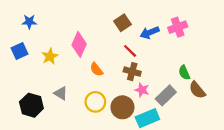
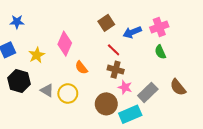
green semicircle: (184, 73) -> (160, 52), moved
yellow circle: (95, 102) -> (68, 94), moved
black hexagon: (31, 105) -> (19, 81), moved

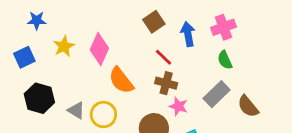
blue arrow: (132, 32) -> (188, 34), turned 102
yellow star: (37, 55) -> (64, 46), moved
orange semicircle: (81, 68) -> (121, 80), size x1.5
gray rectangle: (148, 92) -> (217, 94), moved

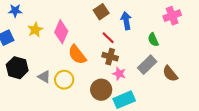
pink cross: (223, 27) -> (172, 16), moved

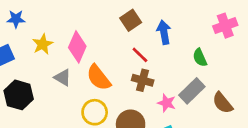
pink star: (119, 74) -> (167, 103), moved
gray triangle: (44, 77) -> (63, 78), moved
yellow circle: (64, 80) -> (95, 112), moved

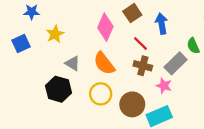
pink diamond: (77, 47) -> (105, 27), moved
gray rectangle: (192, 91) -> (176, 63), moved
black hexagon: (19, 95) -> (58, 89), moved

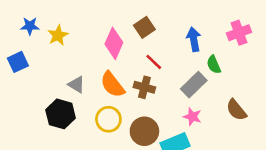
blue arrow: (162, 24) -> (194, 39), moved
yellow star: (55, 34) -> (58, 35), moved
brown cross: (143, 66) -> (144, 87), moved
pink star: (164, 86) -> (192, 117), moved

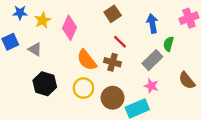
pink diamond: (114, 43) -> (69, 28), moved
green semicircle: (214, 65) -> (169, 44), turned 40
gray triangle: (76, 85) -> (35, 49), moved

